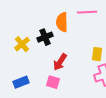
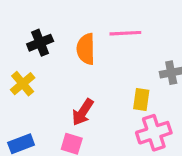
black cross: (45, 37) -> (40, 43), moved

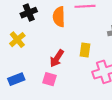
yellow rectangle: (141, 100) -> (85, 50), moved

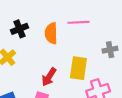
yellow rectangle: (85, 50) -> (78, 68), size x1.5

